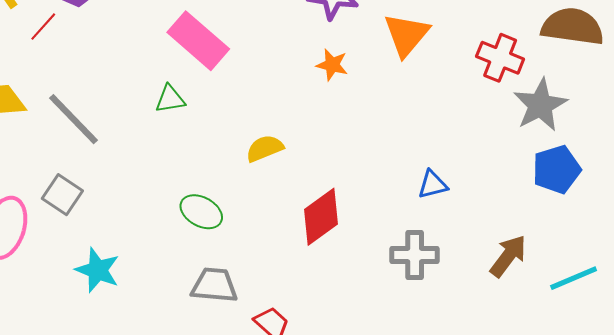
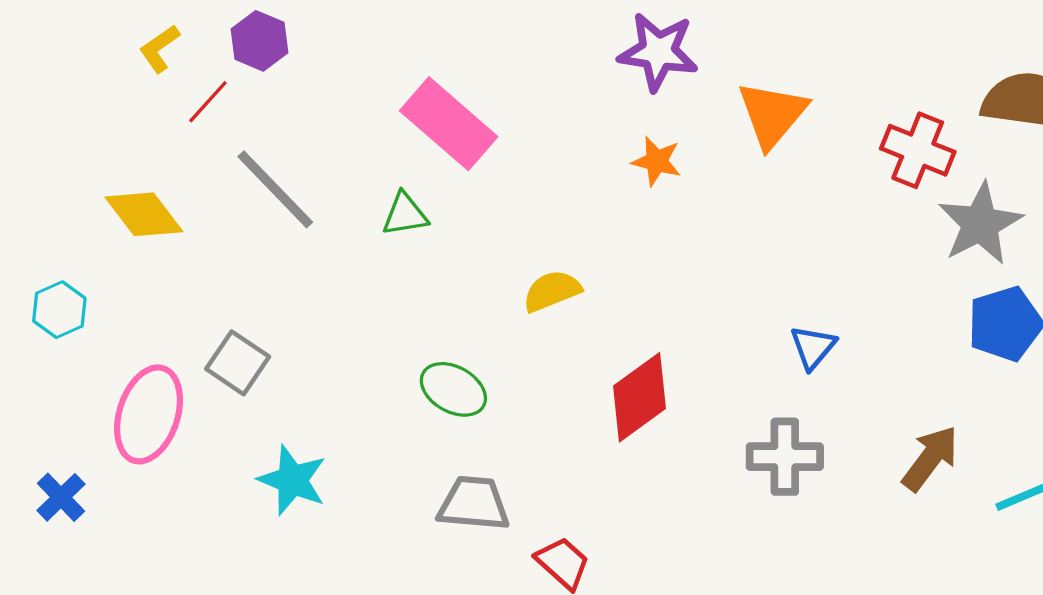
gray line: (73, 119) -> (275, 189), moved
blue triangle: (433, 185) -> (813, 347), turned -36

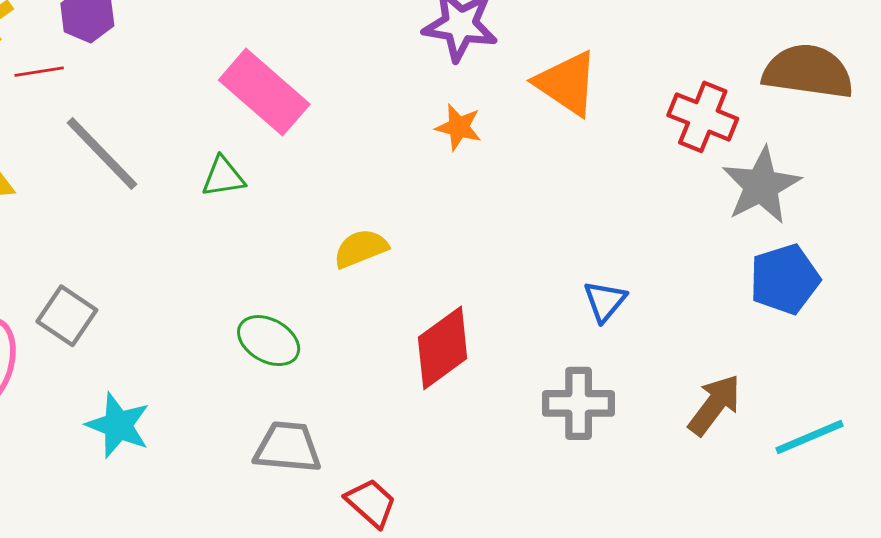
red line: (208, 102) -> (39, 72), turned 39
orange triangle: (772, 114) -> (567, 83), turned -36

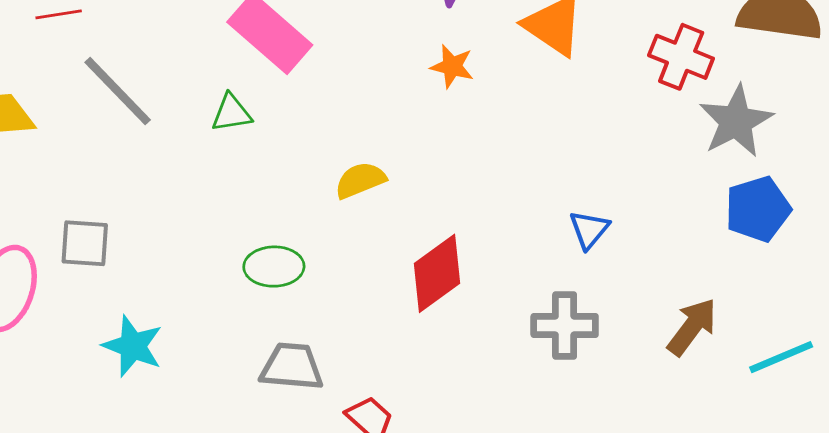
gray square: (67, 316) -> (85, 243), turned -30
green ellipse: (269, 341) -> (274, 267), turned -30

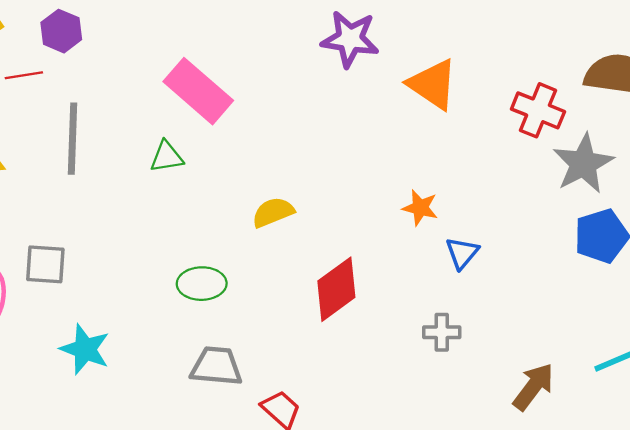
orange star: (452, 66) -> (420, 208), moved
gray line: (118, 91) -> (73, 139), turned 46
gray cross: (565, 326) -> (442, 332), size x0.7
brown arrow: (692, 327) -> (533, 387), moved

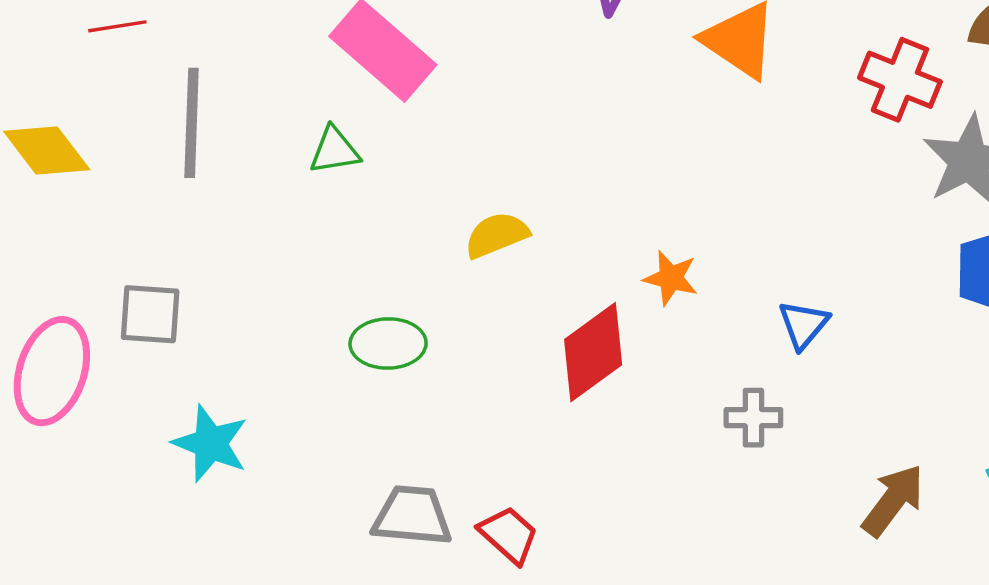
orange star: (420, 208) -> (671, 278), moved
blue triangle: (462, 253) -> (803, 325), moved
gray trapezoid: (216, 366) -> (412, 516), moved

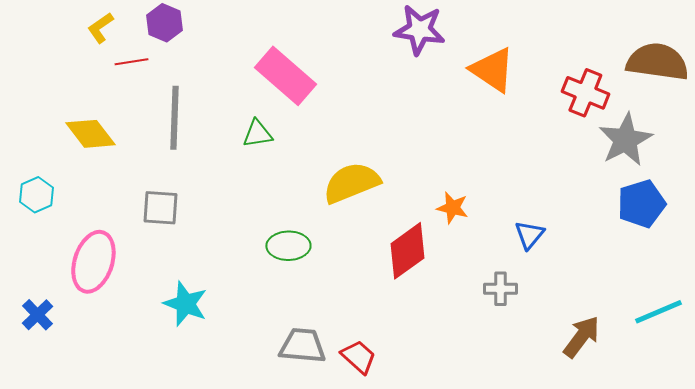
yellow semicircle: (497, 235) -> (351, 183), size x1.5
gray square: (150, 314) -> (160, 208), moved

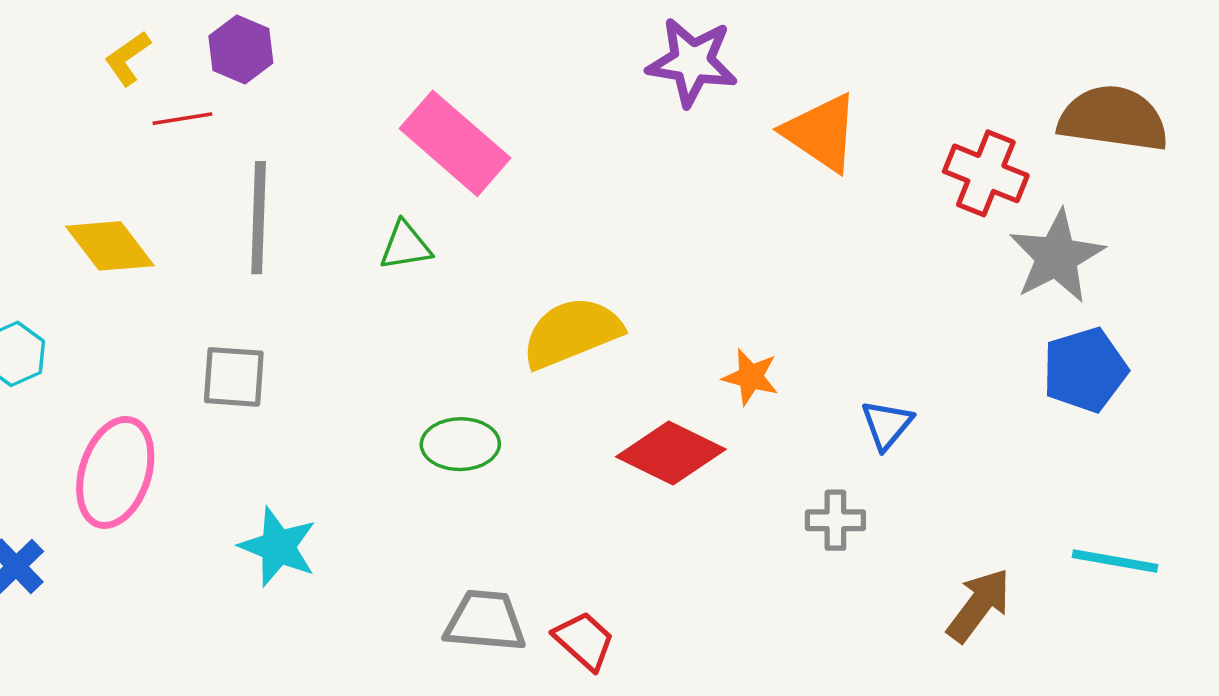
red diamond: (407, 251) -> (671, 453), turned 62
cyan line: (658, 312) -> (1115, 561), turned 33

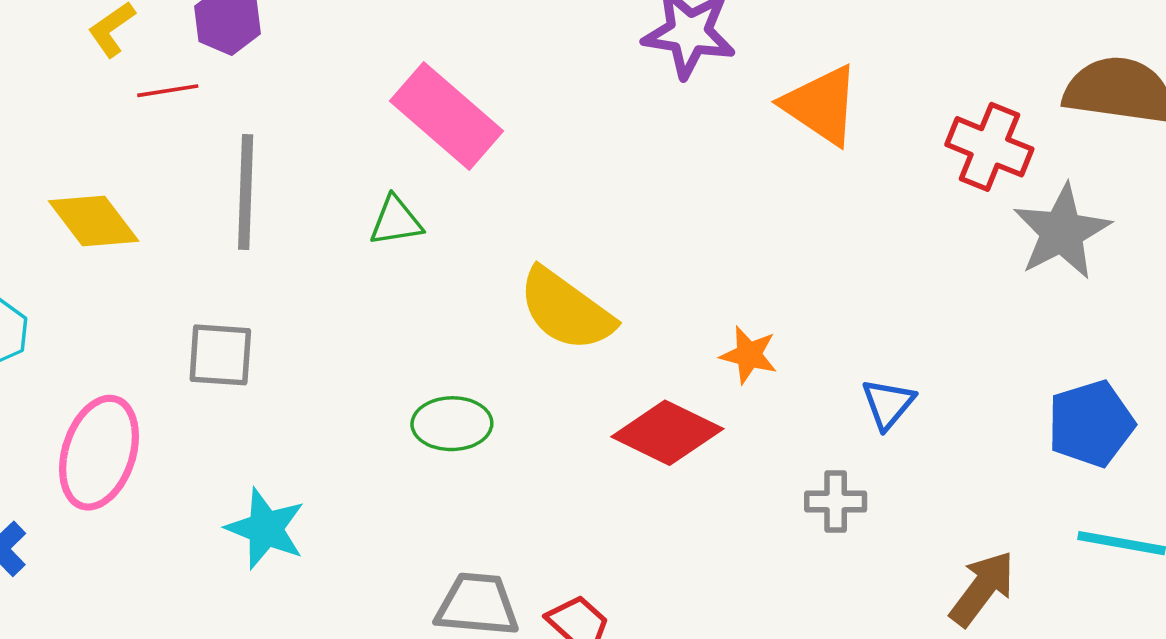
yellow semicircle: (572, 333) -> (566, 310), turned -122
blue pentagon: (1085, 370) -> (1091, 424), moved

